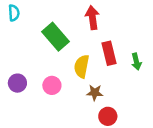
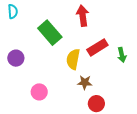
red rectangle: (109, 53) -> (97, 47), turned 72
purple circle: (17, 83) -> (16, 58), moved
pink circle: (52, 85) -> (39, 92), moved

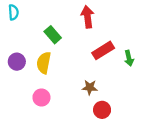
green rectangle: (50, 33) -> (53, 35), size x0.7
yellow semicircle: (73, 59) -> (44, 63), moved

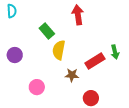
red rectangle: (103, 50) -> (95, 61), moved
yellow semicircle: (44, 63) -> (59, 50), moved
brown star: (90, 87) -> (72, 75), moved

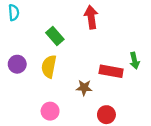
yellow semicircle: (59, 50) -> (49, 67), moved
red rectangle: (95, 61) -> (111, 71), turned 42
pink circle: (37, 87) -> (50, 111), moved

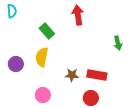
green arrow: (135, 61) -> (118, 43), moved
purple circle: (17, 64) -> (16, 64), moved
red rectangle: (111, 71) -> (97, 75), moved

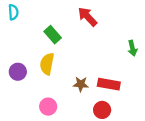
red arrow: (78, 15) -> (87, 17), turned -36

